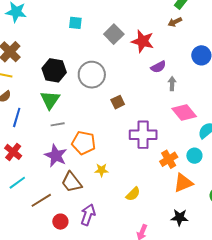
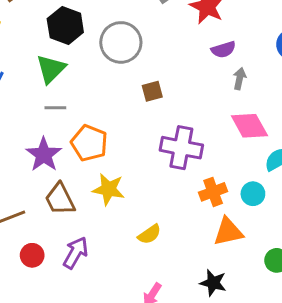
yellow star: (101, 170) -> (109, 189), size x1.5

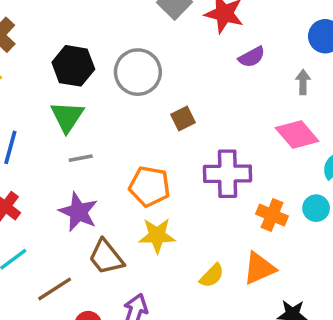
gray arrow: (240, 79) -> (303, 82), moved
orange pentagon: (89, 143) -> (150, 186), moved
orange cross: (213, 192) -> (272, 215), turned -36
orange triangle: (228, 232) -> (259, 268), moved

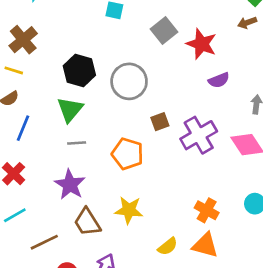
purple cross: (227, 174) -> (199, 135), moved, turned -36
orange pentagon: (150, 186) -> (128, 154), moved
orange cross: (272, 215) -> (207, 210), moved
orange triangle: (259, 268) -> (205, 245), turned 32

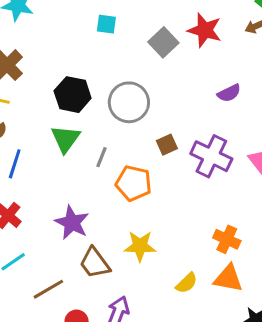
red star: (202, 44) -> (205, 30), moved
purple cross: (199, 135) -> (211, 156), turned -30
gray line: (77, 143) -> (101, 157), moved, turned -60

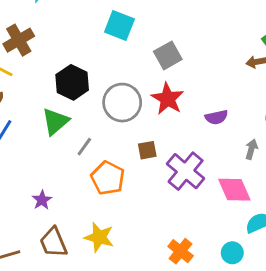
cyan square: (106, 24) -> (119, 25), size x1.5
red star: (205, 30) -> (168, 99), moved
purple star: (72, 223) -> (42, 200), size x0.6

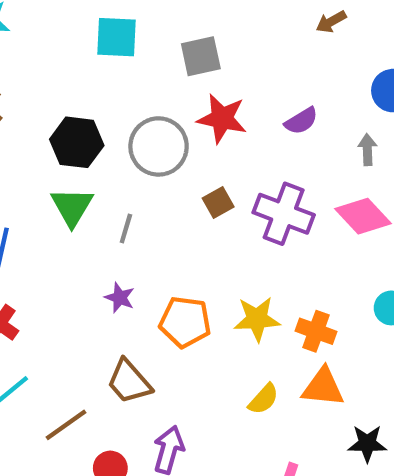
gray square: (168, 55) -> (201, 56), turned 36
orange pentagon: (108, 178) -> (185, 322), moved
purple star: (42, 200) -> (120, 298), moved
yellow star: (99, 237) -> (257, 319), moved

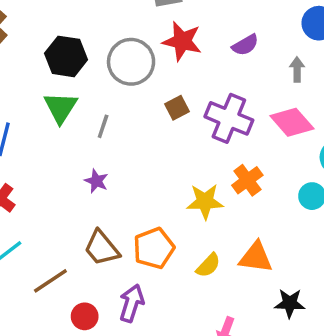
orange pentagon: (185, 322) -> (154, 248), moved, turned -30
orange cross: (316, 331) -> (247, 180), moved, turned 32

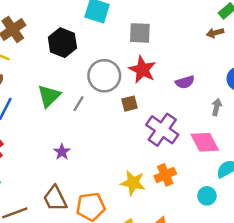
black hexagon: (66, 56) -> (62, 43), moved
brown square: (177, 108) -> (130, 104), moved
gray line: (103, 126) -> (79, 104), moved

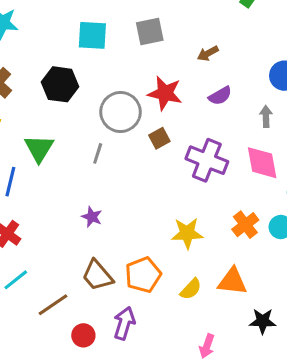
gray square: (140, 33) -> (150, 31), moved
brown arrow: (215, 33) -> (208, 53), moved
green triangle: (49, 96) -> (39, 148), moved
pink diamond: (205, 142) -> (262, 163), turned 32
orange cross: (165, 175) -> (245, 225), moved

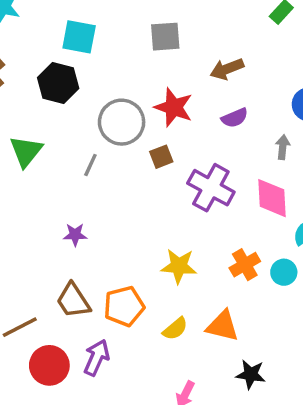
cyan square: (92, 35) -> (79, 37), moved
brown arrow: (208, 53) -> (227, 69), size x1.4
purple star: (92, 217) -> (75, 235), turned -30
red circle: (83, 335) -> (49, 365), size x1.5

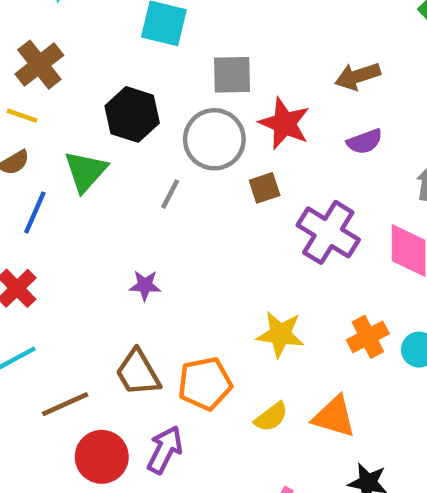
gray square: (165, 37) -> (232, 75), moved
black hexagon: (58, 83) -> (132, 114), moved

